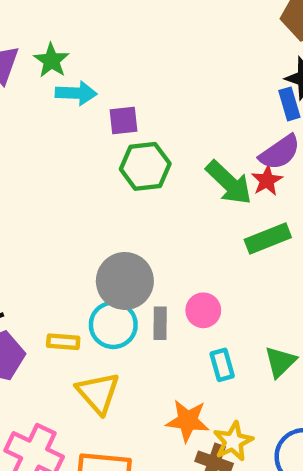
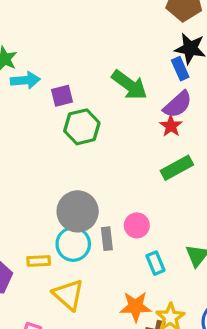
green arrow: (229, 183) -> (129, 85), moved

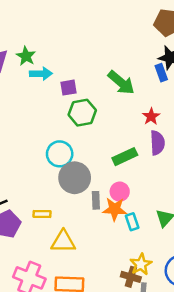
purple semicircle: (178, 104) -> (157, 143), moved, turned -55
green rectangle: (177, 168) -> (125, 157), moved
cyan circle: (73, 244) -> (60, 154), moved
yellow triangle: (68, 295) -> (63, 242), turned -44
orange star: (136, 307) -> (115, 209), moved

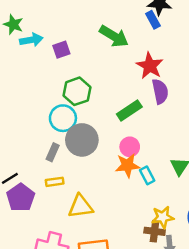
green hexagon: (82, 113) -> (77, 91), moved
red star: (151, 116) -> (150, 66), size x1.5
gray rectangle: (96, 200) -> (53, 152), moved, turned 36
yellow star: (141, 264) -> (163, 217), turned 30

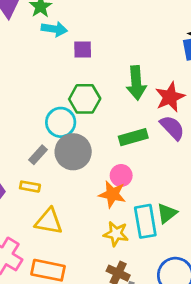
green arrow: (114, 36) -> (136, 83), moved, turned 36
purple semicircle: (160, 91) -> (172, 128), turned -50
cyan rectangle: (147, 175) -> (145, 221), moved, size x1.6
yellow star: (163, 217) -> (116, 234), moved

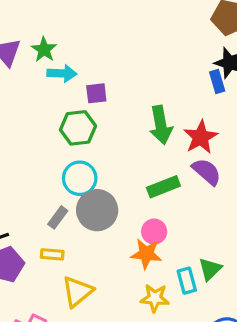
green hexagon: (85, 99) -> (78, 128), moved
yellow triangle: (49, 221) -> (77, 292), turned -44
cyan rectangle: (145, 221) -> (187, 281), size x0.7

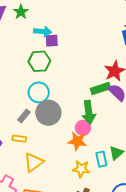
cyan arrow: (62, 73) -> (43, 32), moved
green arrow: (161, 125) -> (89, 112), moved
green rectangle: (163, 187) -> (101, 89), moved

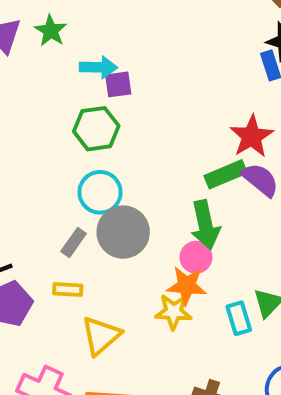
yellow star: (81, 169) -> (173, 312), moved

